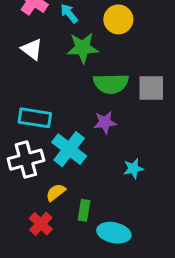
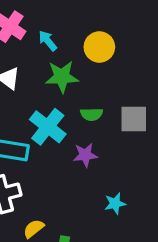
green semicircle: (111, 84) -> (92, 114), size x0.6
cyan cross: (69, 149) -> (48, 127), moved

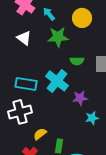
cyan cross: (48, 127) -> (57, 81), moved
purple star: (85, 155) -> (80, 98), moved

